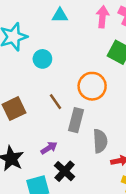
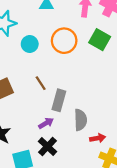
orange circle: (92, 86) -> (64, 41), moved
purple arrow: (49, 148) -> (46, 123), moved

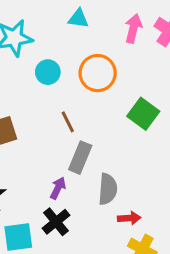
green square: (100, 40) -> (143, 114), moved
brown line: (41, 83) -> (68, 122), moved
purple arrow: (46, 123) -> (58, 188), turned -40

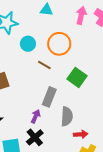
green square: (143, 114) -> (77, 77), moved
brown line: (68, 122) -> (44, 65), moved, turned -32

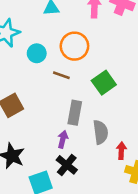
green square: (77, 77) -> (104, 83), turned 30
red arrow: (81, 134) -> (121, 151), turned -72

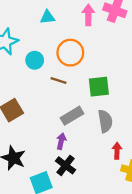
green square: (104, 83) -> (99, 87), turned 30
gray rectangle: (75, 113) -> (72, 116), turned 50
gray semicircle: (101, 132) -> (105, 121), moved

